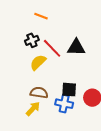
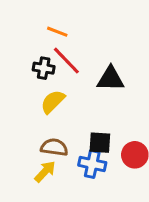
black cross: (32, 40) -> (44, 68), turned 32
red line: (52, 48) -> (66, 61), moved

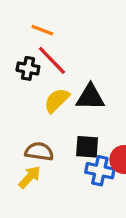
black triangle: (110, 79) -> (90, 97), moved
yellow semicircle: (53, 102) -> (57, 100), moved
blue cross: (92, 164) -> (100, 171), moved

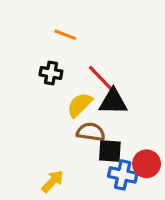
red line: (52, 60) -> (102, 79), moved
brown semicircle: (39, 152) -> (91, 132), moved

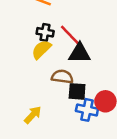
black cross: (51, 73) -> (45, 32), moved
yellow semicircle: (80, 105) -> (41, 50), moved

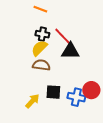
brown semicircle: (62, 77) -> (41, 65), moved
black square: (77, 91) -> (53, 92), moved

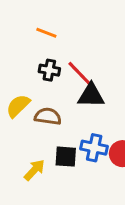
yellow semicircle: (39, 48) -> (18, 106), moved
blue cross: (76, 97) -> (94, 148), moved

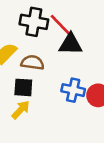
black cross: (49, 70) -> (34, 22), size x1.5
black square: (66, 157) -> (23, 87), moved

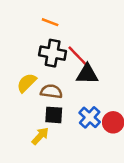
black square: (23, 87) -> (54, 115), moved
blue cross: (73, 90) -> (90, 117), turned 30

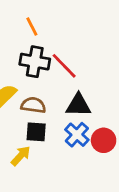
orange line: (50, 22) -> (32, 27), turned 42
black triangle: (87, 74) -> (78, 105), moved

